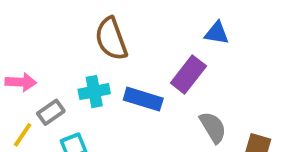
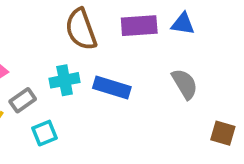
purple rectangle: (188, 75) -> (139, 26), moved, turned 48
gray semicircle: (213, 127) -> (185, 84), moved

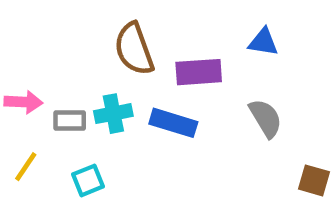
purple rectangle: (139, 26) -> (199, 72), moved
gray rectangle: (23, 100) -> (70, 120), moved, turned 35

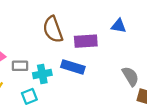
cyan cross: (113, 114) -> (42, 74), moved
gray semicircle: (266, 118) -> (130, 76), moved

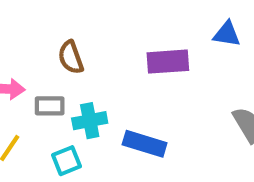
brown semicircle: (53, 29) -> (71, 57), moved, size x0.7
blue rectangle: (73, 67) -> (145, 144), moved

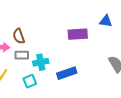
brown semicircle: (71, 57) -> (19, 36), moved
blue rectangle: (145, 144) -> (67, 73), turned -36

